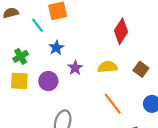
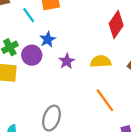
purple circle: (48, 81) -> (32, 55), moved

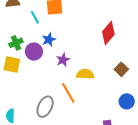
yellow semicircle: (101, 61) -> (85, 74), moved
orange line: (105, 100) -> (68, 93), moved

